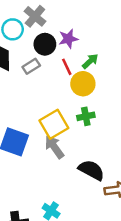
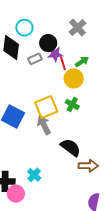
gray cross: (35, 16) -> (77, 28), moved
purple star: (68, 39) -> (55, 54), moved
green cross: (86, 116) -> (72, 104), turned 32

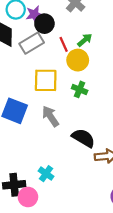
purple star: (55, 54) -> (34, 14), moved
gray rectangle: (35, 59) -> (32, 43), size x1.5
yellow square: (46, 107) -> (46, 80), moved, turned 30

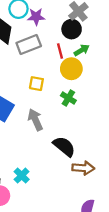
black circle: (44, 24) -> (72, 29), moved
yellow square: (46, 80) -> (36, 84), size x0.6

